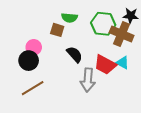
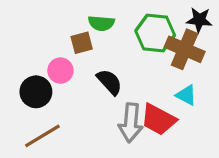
brown square: (57, 30) -> (82, 43), turned -32
pink circle: (34, 47) -> (60, 71), moved
red trapezoid: (105, 65) -> (158, 120), moved

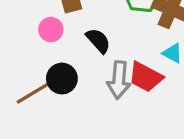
black circle: (36, 92) -> (62, 79), moved

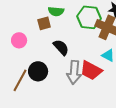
pink circle: (51, 30) -> (19, 40), moved
brown line: (33, 93) -> (20, 80), turned -30

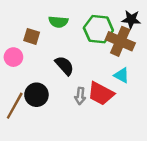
brown square: (44, 23) -> (32, 36), moved, turned 32
gray arrow: (74, 72) -> (80, 96), size x0.6

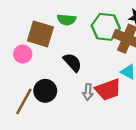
brown square: (32, 36) -> (40, 34), size x1.6
red trapezoid: (101, 94) -> (108, 90), turned -48

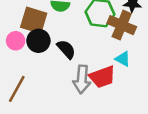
black circle: (45, 91) -> (38, 41), moved
gray arrow: (88, 92) -> (82, 79), size x1.6

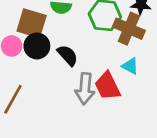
red trapezoid: (102, 77) -> (108, 86), turned 84

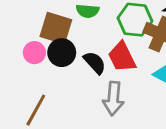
red trapezoid: (108, 86) -> (122, 57), moved

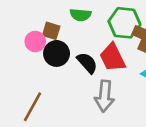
brown square: (56, 28) -> (51, 31), size x0.6
pink circle: (34, 53) -> (35, 41), moved

